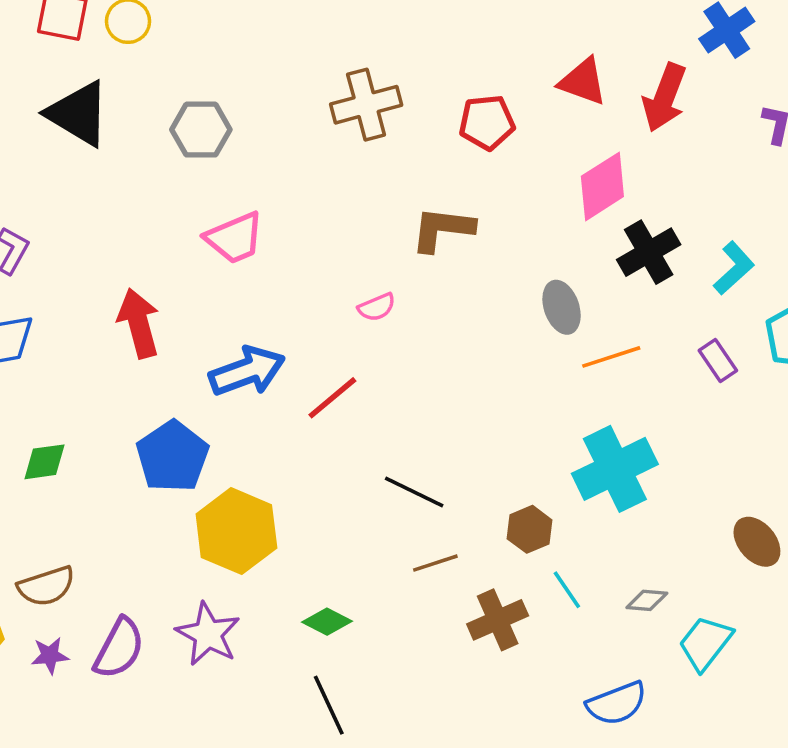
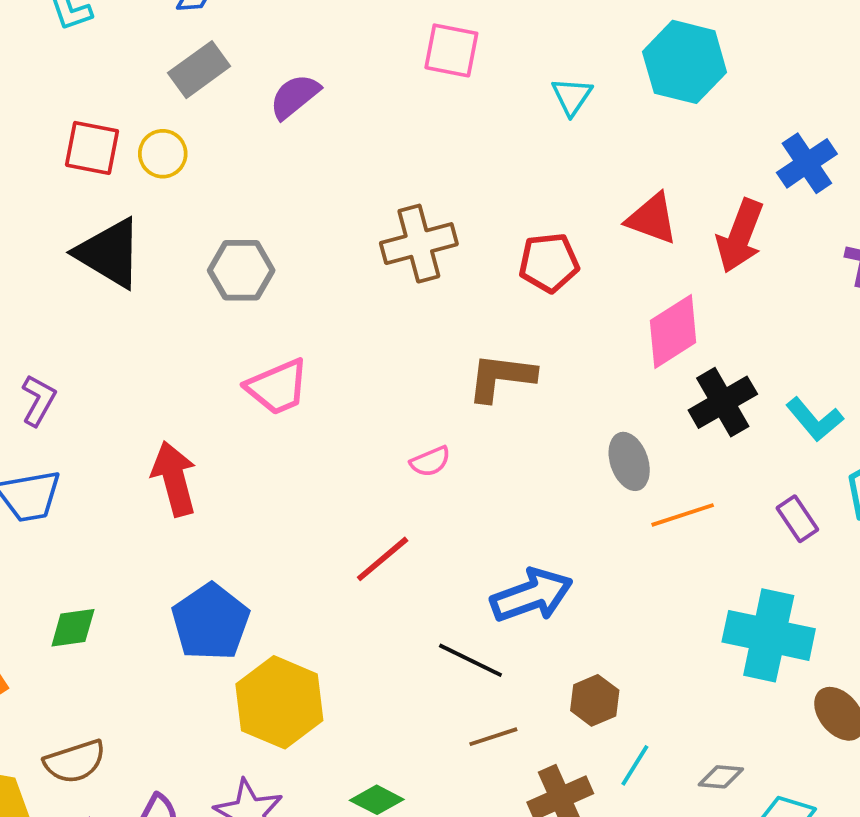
cyan L-shape: (734, 268) -> (815, 419), turned 92
blue arrow: (247, 371) -> (532, 595), moved
cyan cross: (615, 469) -> (769, 635), moved, turned 38
cyan line: (567, 590) -> (635, 765), turned 66

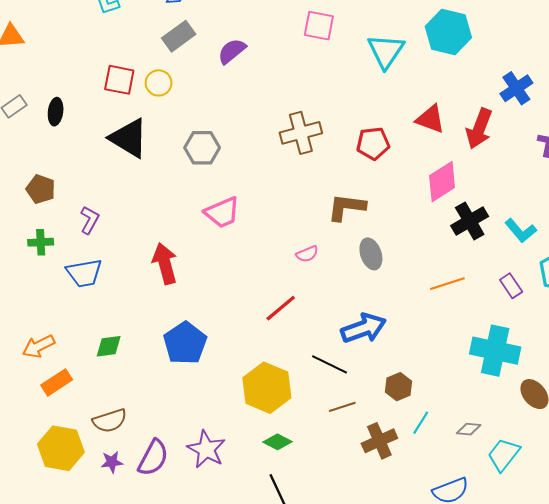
cyan triangle: (572, 96) -> (386, 51), size x1.6
gray ellipse: (629, 461) -> (371, 254), moved
yellow hexagon: (279, 702) -> (267, 388), moved

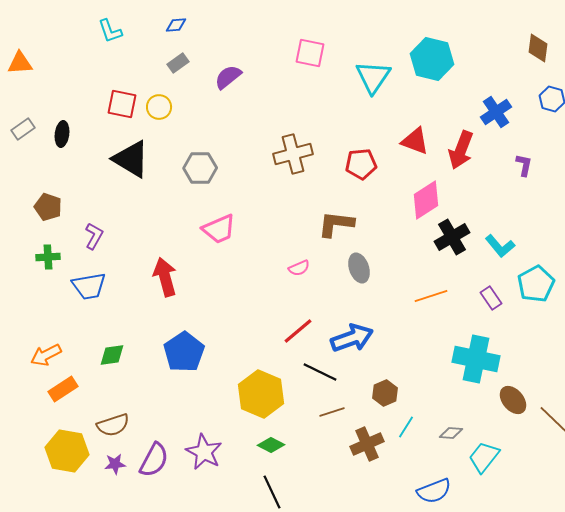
gray rectangle: (179, 36) -> (178, 63), size x0.7
red line: (281, 308) -> (298, 331), moved

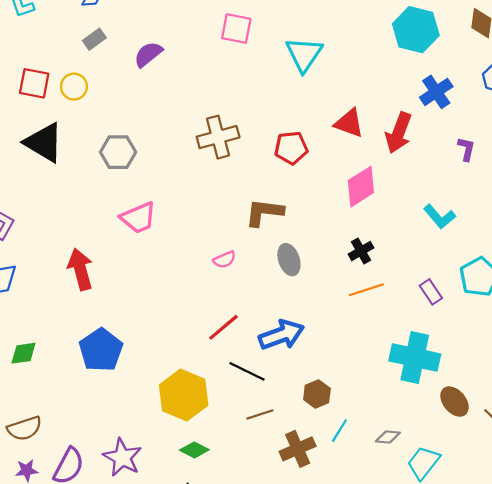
cyan hexagon: (432, 59) -> (416, 30), moved
black cross: (452, 237) -> (361, 251), moved, size x0.7
cyan L-shape: (500, 246) -> (439, 217), moved

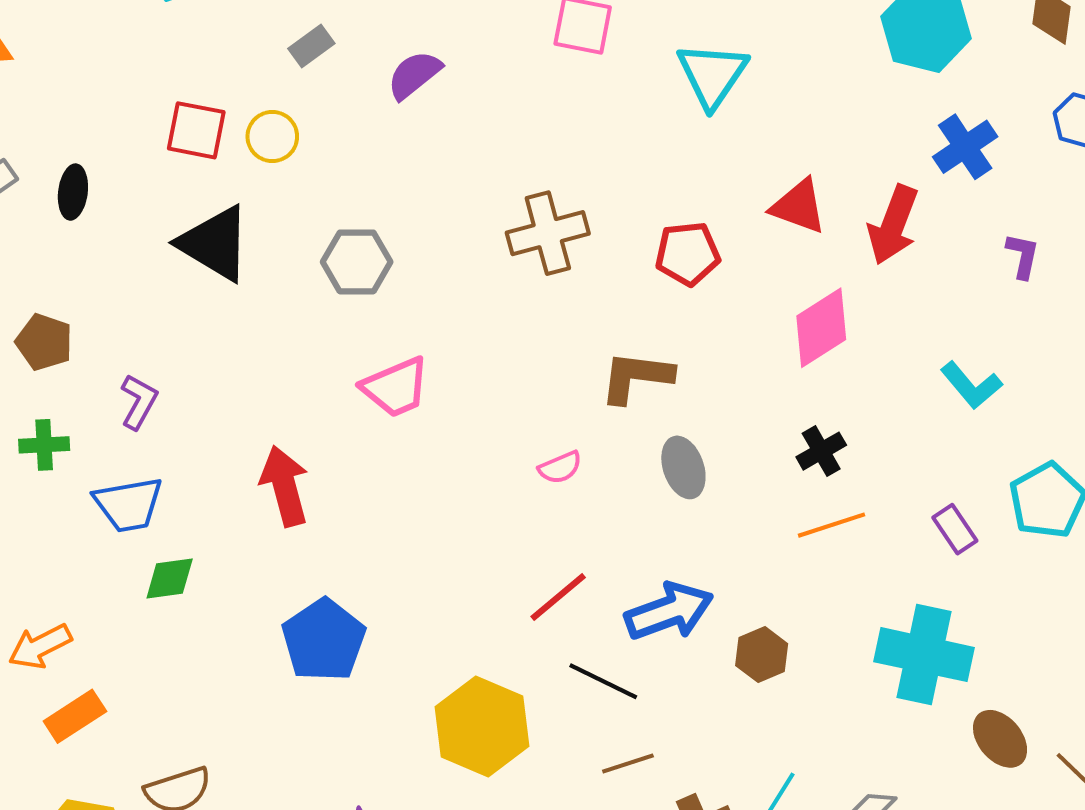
green diamond: (23, 353) -> (170, 578), moved
brown hexagon: (317, 394) -> (762, 655), moved

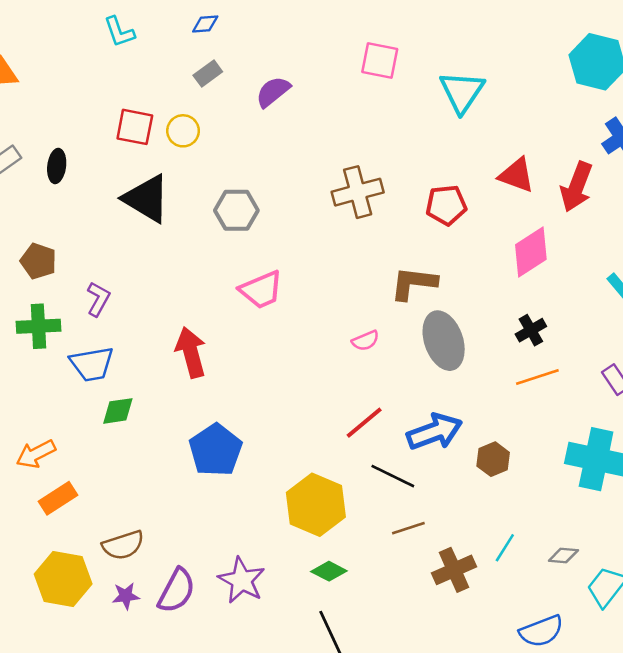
green cross: (44, 445) -> (38, 326), size x1.4
gray ellipse: (683, 467) -> (444, 341), size x1.5

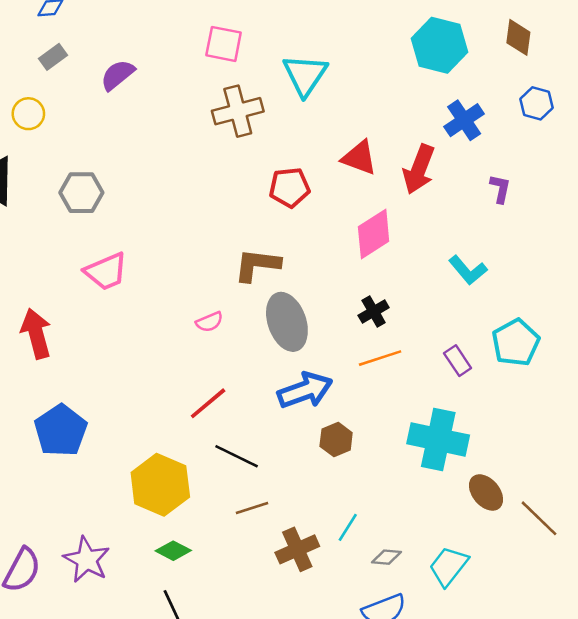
brown cross: (358, 192) -> (238, 111), moved
blue arrow: (434, 432) -> (305, 390), moved
gray diamond: (563, 556) -> (386, 557), moved

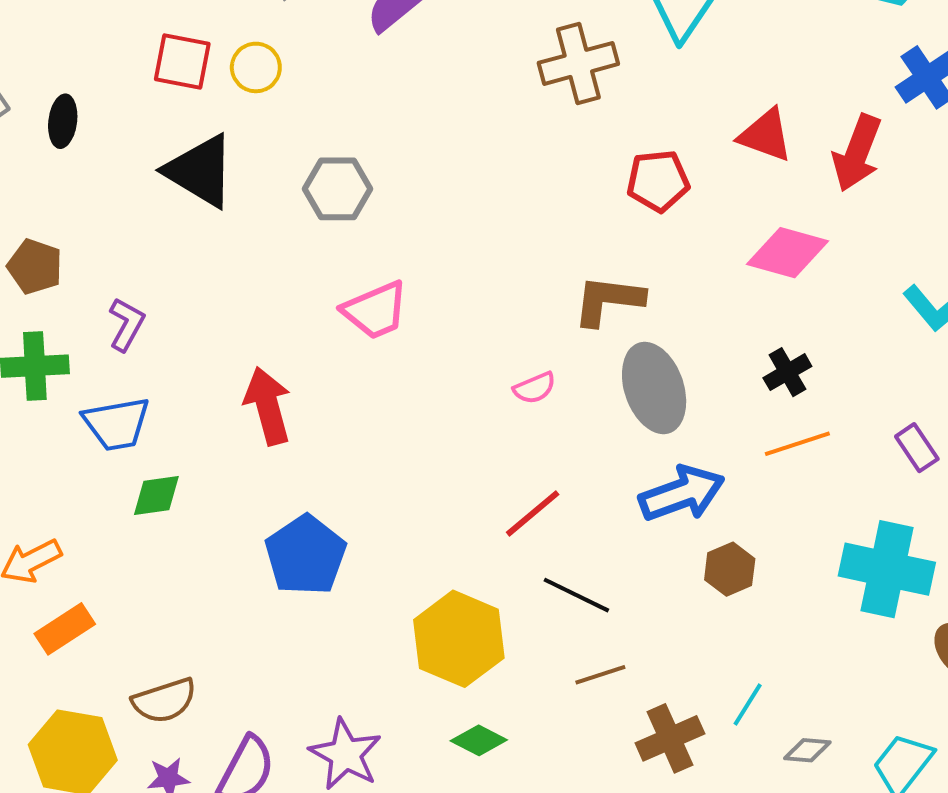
pink diamond: (374, 234) -> (787, 253), turned 48

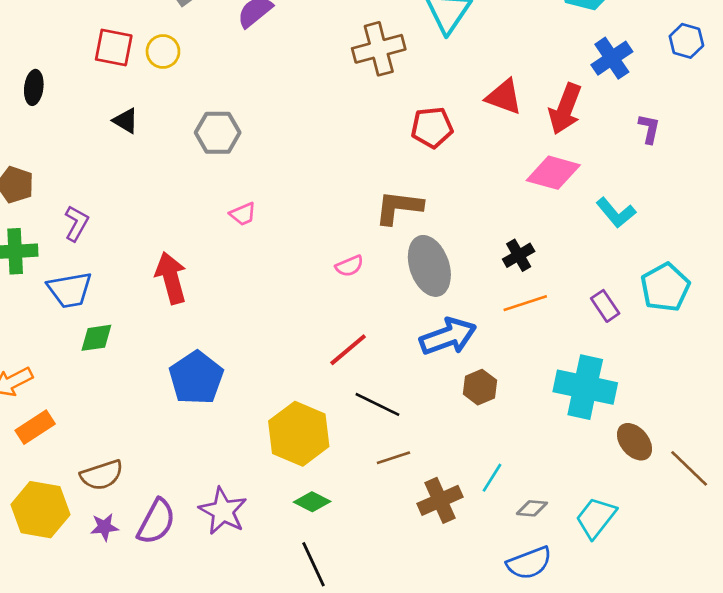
black triangle: (200, 171) -> (126, 121), size x0.5
pink diamond: (787, 253) -> (553, 173), moved
pink trapezoid: (375, 310) -> (243, 214), size x0.6

